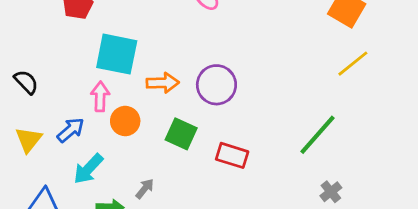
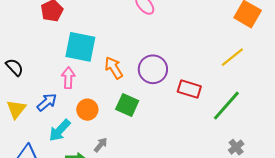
yellow line: (353, 64) -> (232, 57), moved
orange arrow: (163, 83) -> (114, 68), turned -120
orange circle: (125, 121) -> (87, 110), moved
red rectangle: (232, 155) -> (189, 89), moved

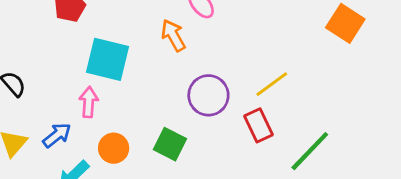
yellow line: (232, 57) -> (272, 84), moved
orange arrow: (114, 68) -> (173, 35), moved
red rectangle: (189, 89) -> (258, 125), turned 45

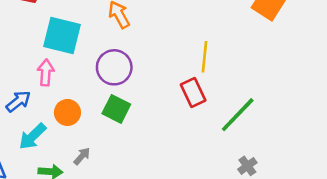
yellow line: (272, 84) -> (205, 57), turned -48
purple circle: (208, 95) -> (114, 67), moved

